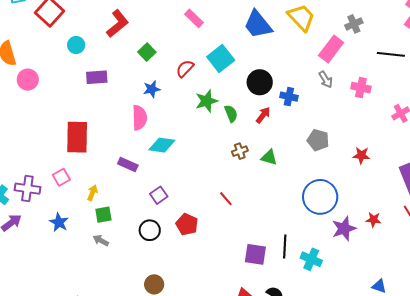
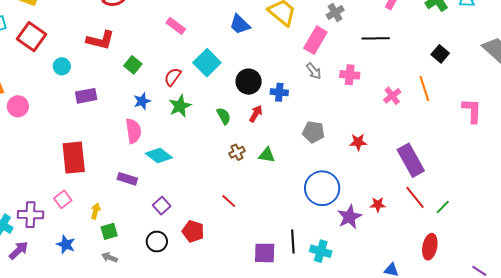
red L-shape: (118, 24) -> (100, 40), turned 60
blue trapezoid: (258, 24) -> (240, 24), size x0.7
green star: (207, 101) -> (180, 106), moved
cyan diamond: (162, 145) -> (159, 156), turned 36

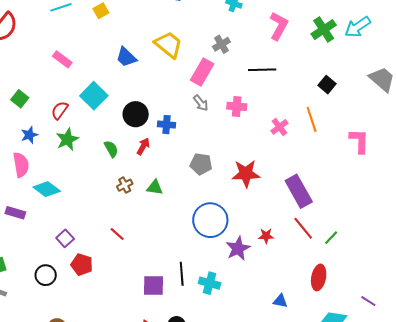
red star: (358, 142) -> (246, 174), size x1.6
purple square: (162, 206) -> (65, 238), moved

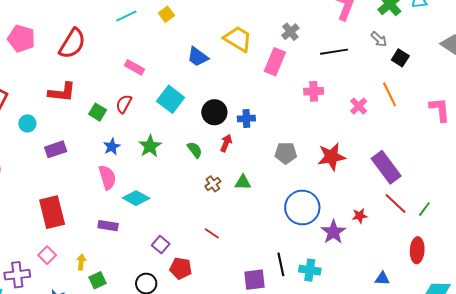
gray arrow: (201, 103) -> (379, 39), moved
red semicircle: (60, 110) -> (124, 104), moved

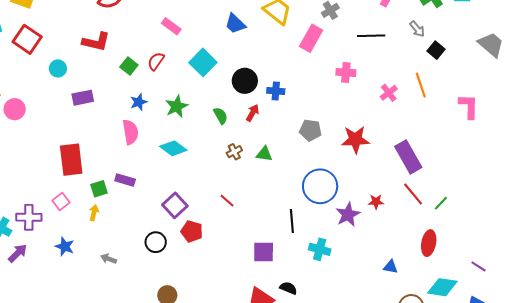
cyan diamond: (136, 198) -> (173, 148), moved
purple square: (161, 245) -> (175, 205), size x1.4
black line: (281, 264) -> (292, 221), moved
green square: (97, 280) -> (99, 189), moved

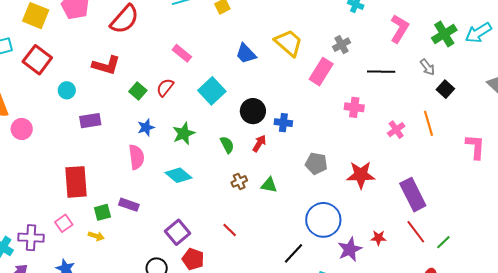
yellow arrow: (94, 213) -> (96, 236), turned 91
black line: (292, 221) -> (294, 253), turned 45

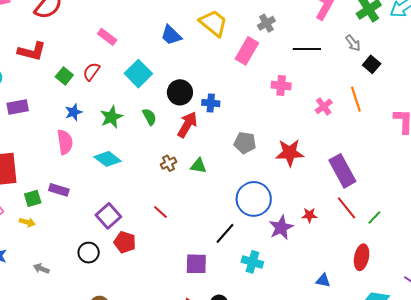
red arrow: (259, 143) -> (187, 125), size x1.5
green semicircle: (227, 145) -> (149, 117), moved

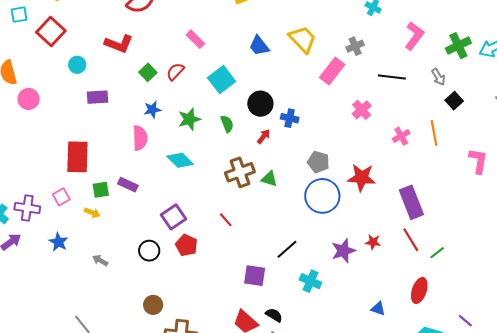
pink cross: (281, 86) -> (362, 110), turned 36
red arrow: (187, 125) -> (264, 136), size x0.6
brown cross: (168, 163) -> (240, 172), size x1.8
blue circle: (254, 199) -> (322, 196), moved

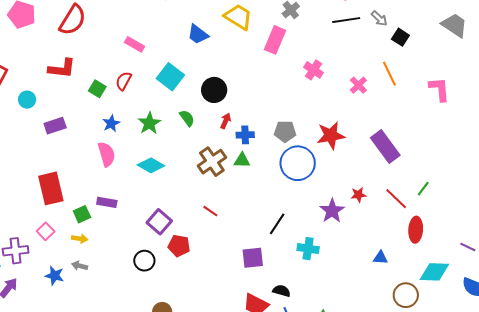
black line: (392, 77) -> (346, 20), moved
blue cross: (290, 118) -> (245, 135), moved
red line: (411, 240) -> (396, 199), moved
gray arrow: (100, 260) -> (80, 266), moved

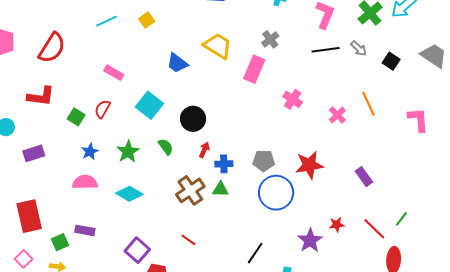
black square: (400, 37) -> (391, 61), moved
purple rectangle: (385, 146) -> (364, 177), size x0.6
pink semicircle: (106, 154) -> (85, 182), turned -75

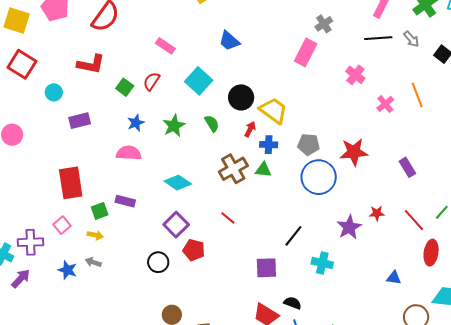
yellow trapezoid: (218, 46) -> (273, 110), moved
pink cross: (293, 99) -> (355, 75), moved
cyan diamond: (129, 194) -> (178, 183), moved

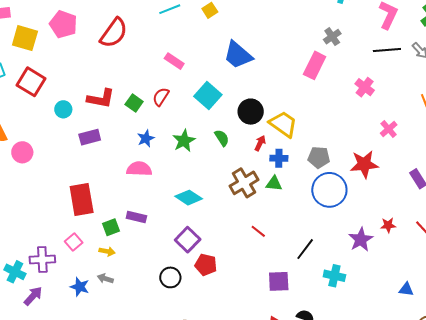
blue trapezoid: (229, 41) -> (238, 55), size x1.4
red L-shape: (91, 64) -> (101, 99), moved
pink cross: (385, 104) -> (389, 129), moved
red line: (228, 218) -> (258, 231), moved

